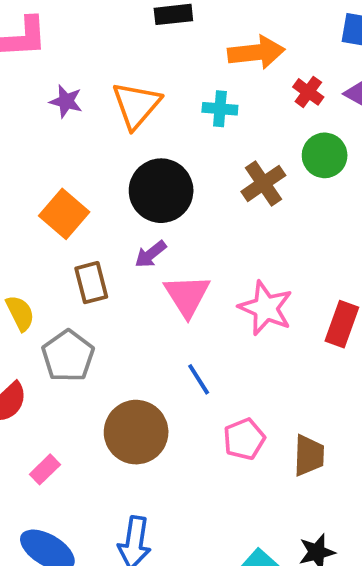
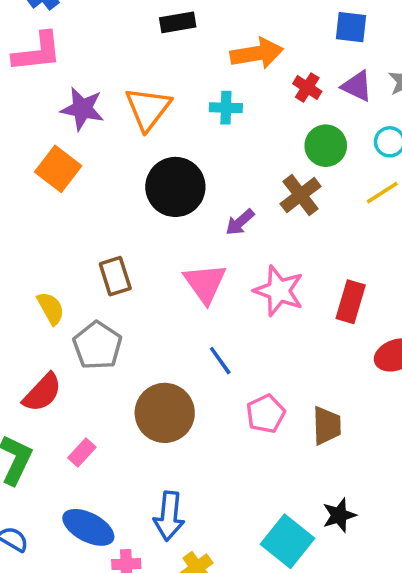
purple star: (66, 101) -> (82, 109), size x1.4
brown cross: (263, 183) -> (301, 195), moved
orange square: (64, 214) -> (58, 169), moved
purple arrow: (151, 254) -> (240, 222), moved

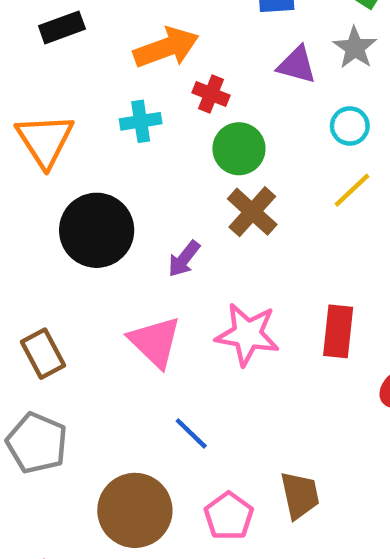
red cross: (307, 87) -> (211, 94), moved
green circle: (326, 146) -> (239, 149), moved
pink pentagon: (266, 414) -> (229, 516), moved
brown trapezoid: (327, 426) -> (300, 495), moved

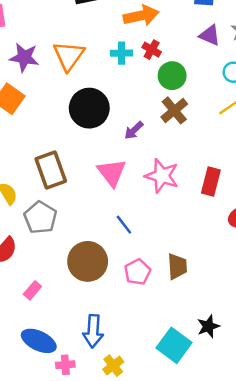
red cross: (211, 94) -> (152, 50), moved
brown rectangle: (43, 354) -> (51, 170), size x1.4

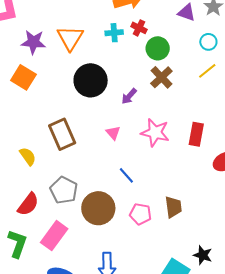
pink triangle: (112, 173) -> (113, 133), size x0.6
gray pentagon: (40, 218) -> (64, 190), moved
pink pentagon: (138, 272) -> (141, 214), turned -30
pink rectangle: (32, 290) -> (54, 236), size x1.8
black star: (208, 326) -> (203, 255), turned -30

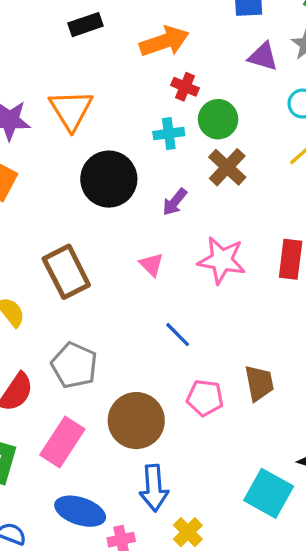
cyan cross: (114, 33) -> (169, 134), moved
brown circle: (98, 208) -> (136, 421), moved

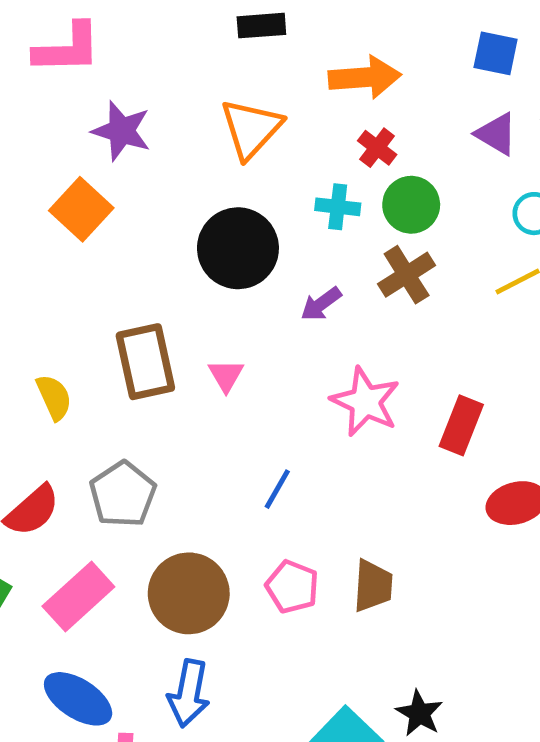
orange triangle: (71, 110) -> (251, 129), moved
pink triangle: (151, 265) -> (226, 375), moved
blue line: (178, 335) -> (277, 489), turned 60

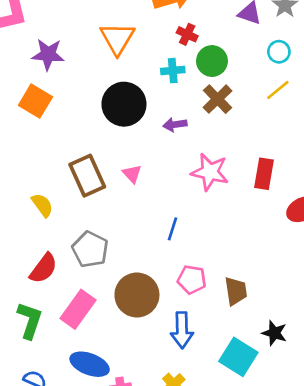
purple arrow: (321, 304) -> (175, 125), turned 40
brown trapezoid: (373, 586) -> (236, 291), moved
blue arrow: (189, 693) -> (182, 330), moved

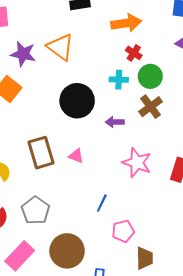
orange triangle: (117, 38) -> (60, 47), moved, turned -32
pink triangle: (132, 174) -> (76, 156), turned -35
pink pentagon: (192, 280) -> (123, 231), moved, turned -30

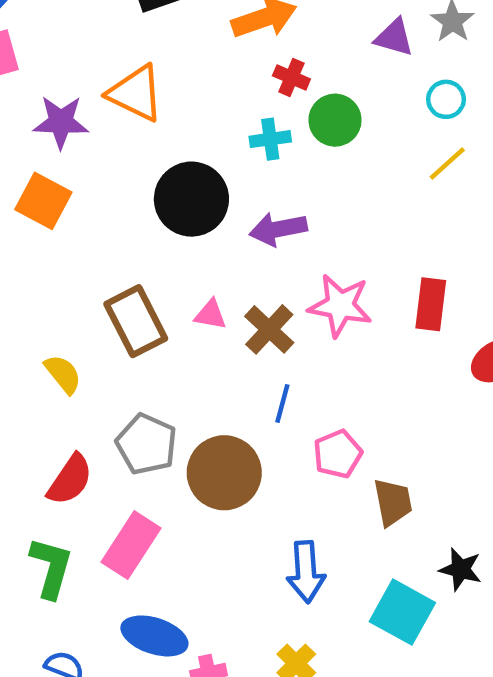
brown cross: (151, 107) -> (269, 329), moved
purple arrow: (115, 122) -> (278, 229), size x1.4
brown circle: (67, 251) -> (224, 473), moved

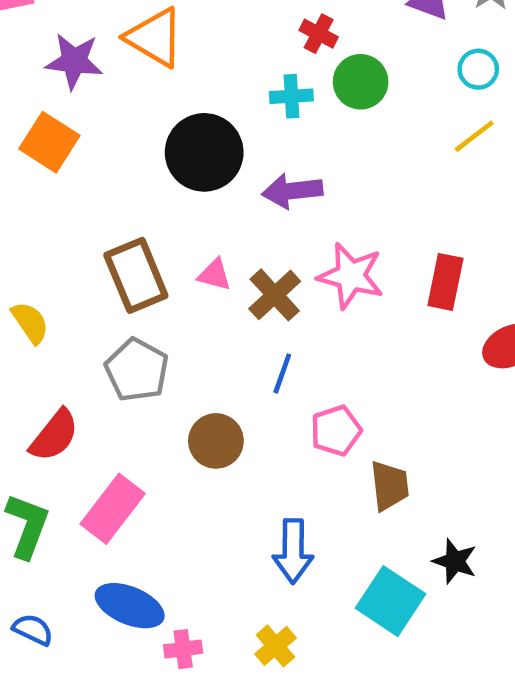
yellow semicircle: (63, 374) -> (30, 322), moved
gray pentagon: (147, 444) -> (137, 370), moved
brown circle: (224, 473) -> (216, 441), size x0.7

